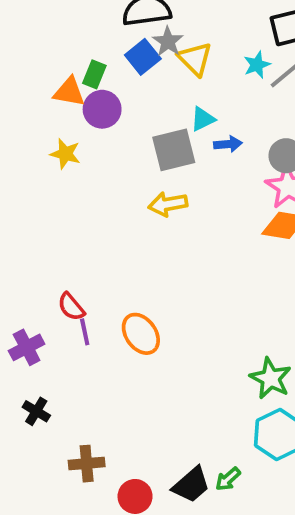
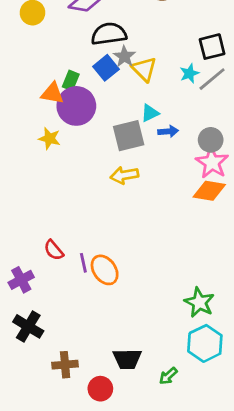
purple circle: (102, 109) -> (76, 106), size x1.4
purple line: (85, 332) -> (83, 263), moved
black cross: (36, 411) -> (28, 326), size x1.5
black trapezoid: (191, 485) -> (127, 359), moved, turned 40

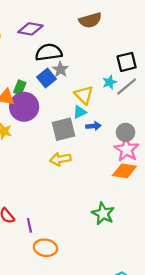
yellow triangle: (144, 69) -> (84, 95), moved
orange ellipse: (105, 270) -> (45, 248), moved, turned -45
green star: (199, 302) -> (103, 214), moved

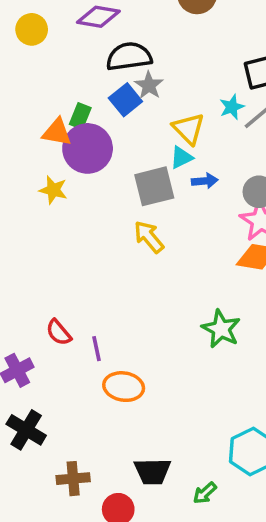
yellow arrow: (60, 159) -> (149, 237), turned 60

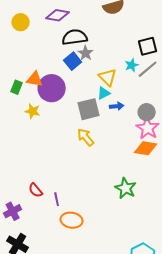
green rectangle: (80, 116) -> (17, 87), moved

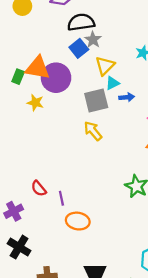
yellow triangle: (108, 77) -> (105, 66), moved, turned 30
orange triangle: (35, 79) -> (38, 68), size x1.4

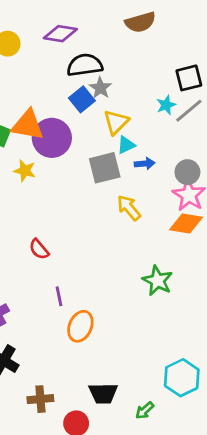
yellow arrow: (93, 131) -> (129, 208), moved
red semicircle: (39, 188) -> (39, 249), moved
orange ellipse: (78, 221) -> (80, 326), turned -75

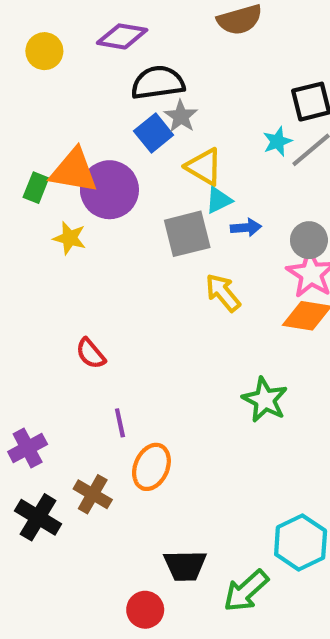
yellow triangle: (116, 122) -> (204, 167), turned -44
brown cross: (40, 399) -> (93, 494), moved, turned 35
green arrow: (145, 410) -> (246, 591), size x1.6

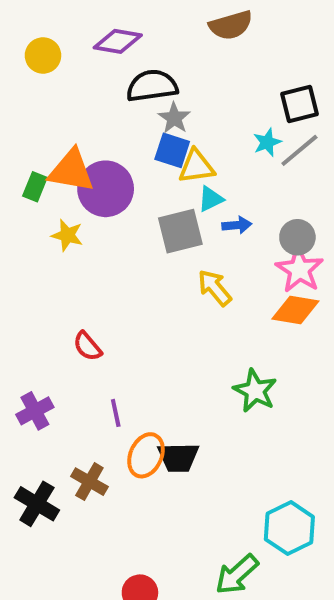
blue square: (154, 133) -> (172, 150), moved, turned -33
yellow triangle: (204, 167) -> (196, 167), turned -39
purple cross: (28, 448) -> (35, 411), moved
black trapezoid: (185, 566) -> (178, 457), moved

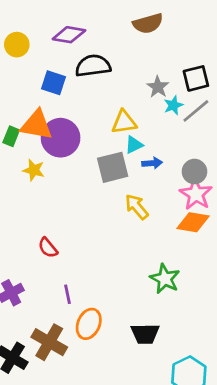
gray star: (174, 118) -> (158, 87), moved
blue square: (172, 150) -> (53, 83), moved
black trapezoid: (178, 457) -> (145, 334), moved
brown cross: (89, 482) -> (49, 342), size x1.4

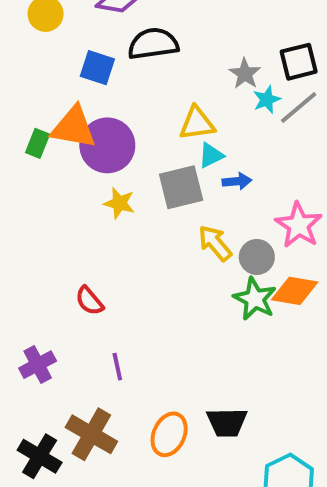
yellow star: (34, 170) -> (119, 203), moved
gray circle: (194, 172) -> (257, 257), moved
orange diamond: (193, 222) -> (295, 291), moved
green star: (165, 279) -> (255, 299), moved
orange ellipse: (89, 324) -> (169, 434), moved

